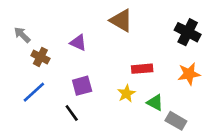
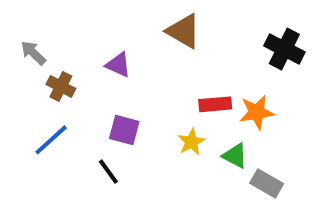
orange star: (189, 74) -> (257, 112), moved
purple square: (82, 86) -> (124, 130), turned 30

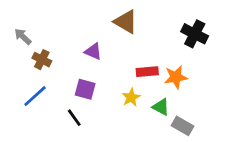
purple triangle: (118, 65) -> (93, 51), moved

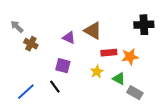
brown triangle: (126, 22) -> (93, 31), moved
black cross: (195, 34) -> (144, 25), turned -30
blue line: (35, 96) -> (26, 92), moved

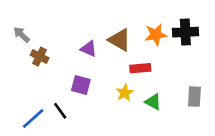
orange star: (130, 57) -> (156, 35), moved
black line: (55, 87) -> (60, 111), moved
gray rectangle: (135, 93) -> (194, 97), moved, turned 63

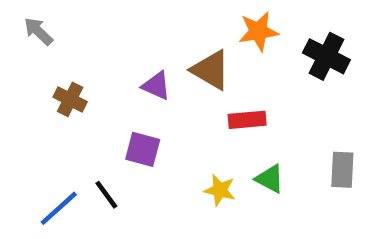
black cross: (185, 32) -> (326, 56), turned 30
gray arrow: (22, 35) -> (38, 31), moved
orange star: (156, 35) -> (258, 31), moved
yellow star: (125, 93) -> (220, 190), moved, turned -30

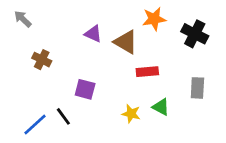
purple triangle: (156, 86) -> (93, 34), moved
gray rectangle: (342, 170) -> (197, 88), moved

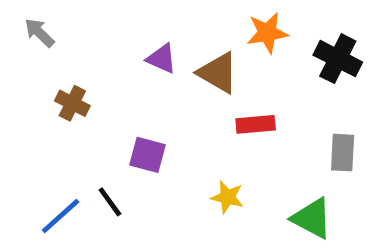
green triangle: (161, 107) -> (312, 218), moved, size x1.4

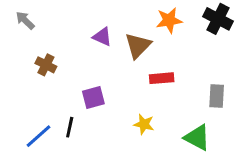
black cross: (338, 59) -> (218, 19), moved
brown triangle: (218, 73) -> (138, 46), turned 44
purple square: (148, 155) -> (93, 98), turned -30
black line: (110, 202) -> (70, 127), turned 48

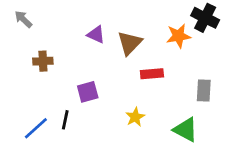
orange star: (169, 20) -> (179, 36), moved
brown cross: (46, 65) -> (43, 61), turned -30
yellow star: (144, 124) -> (135, 117), turned 30

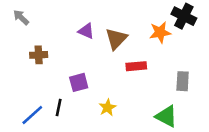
yellow star: (135, 117) -> (107, 108), moved

